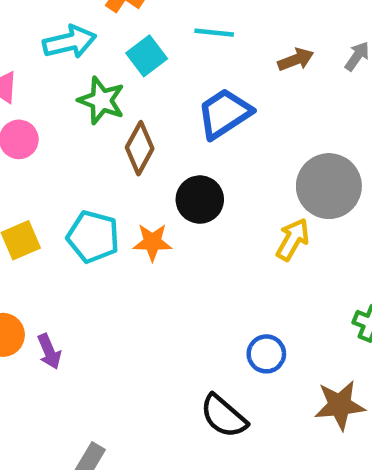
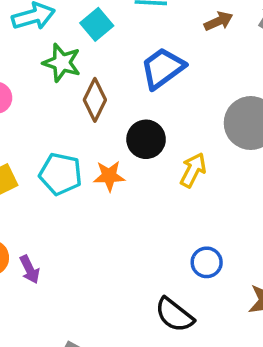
yellow arrow: (293, 239) -> (193, 170), moved

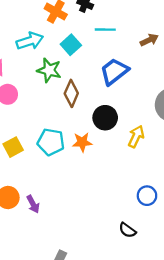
black semicircle: (174, 315) -> (127, 230), size x0.7

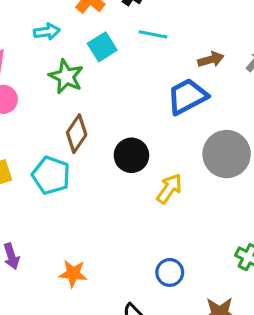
cyan arrow: (30, 41) -> (47, 32), size x0.7
blue trapezoid: (114, 72) -> (187, 96), moved
brown diamond: (71, 93) -> (77, 134), moved
orange star: (82, 142) -> (73, 274), moved

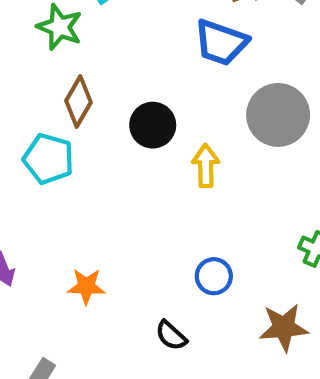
blue trapezoid: (187, 96) -> (221, 42), turned -129
yellow arrow: (169, 189) -> (206, 166), turned -32

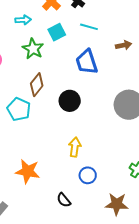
blue trapezoid: (221, 42) -> (87, 62), moved, turned 44
yellow arrow: (206, 166) -> (75, 147), moved
orange star: (86, 286) -> (28, 171), size x1.4

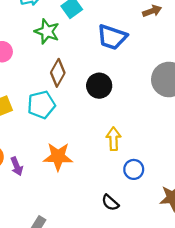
blue trapezoid: (87, 62) -> (112, 37), turned -44
cyan pentagon: (19, 109) -> (41, 105), turned -30
orange star: (28, 171) -> (58, 157), moved

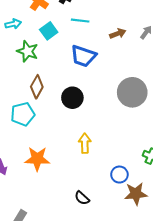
blue circle: (134, 169) -> (119, 175), moved

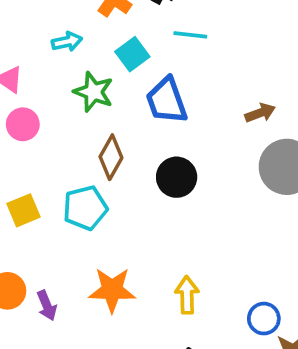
brown arrow: (118, 34) -> (260, 113), moved
blue trapezoid: (83, 56) -> (167, 101), moved, turned 52
yellow arrow: (85, 143) -> (187, 295), moved

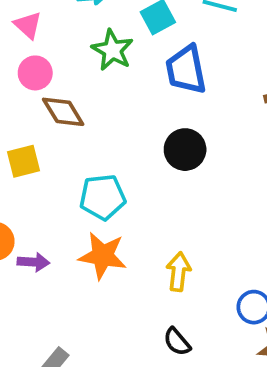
brown diamond: (111, 157) -> (63, 112), moved, turned -69
cyan pentagon: (85, 208) -> (103, 197), moved
purple arrow: (47, 305) -> (33, 262), turned -72

